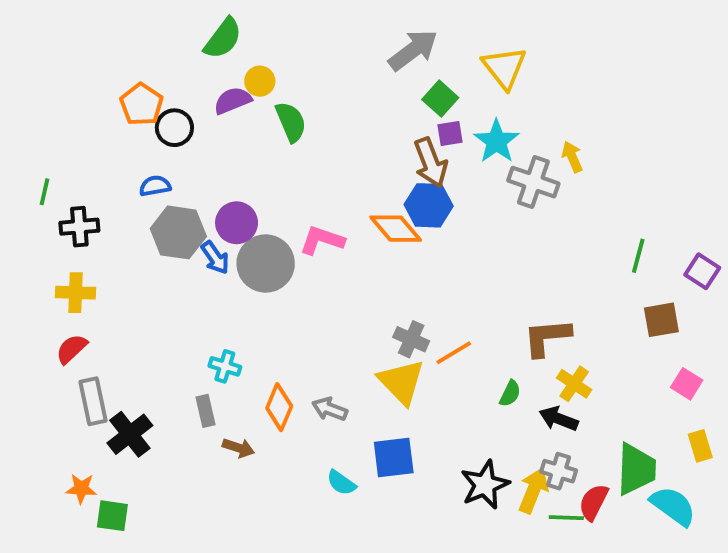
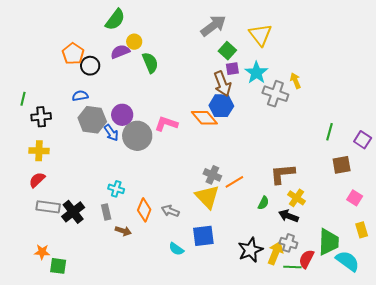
gray rectangle: (93, 401) -> (48, 207), turned -70
black cross: (130, 434) -> (73, 212), moved

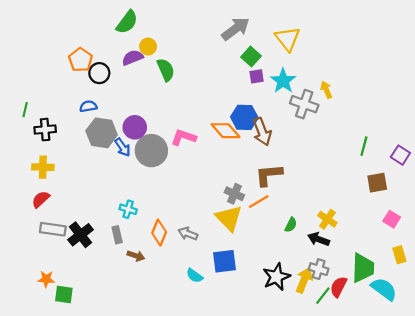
brown arrow: (222, 84) -> (262, 132), moved
brown L-shape: (282, 174) -> (269, 175), moved
green line: (292, 267) -> (323, 296), turned -54

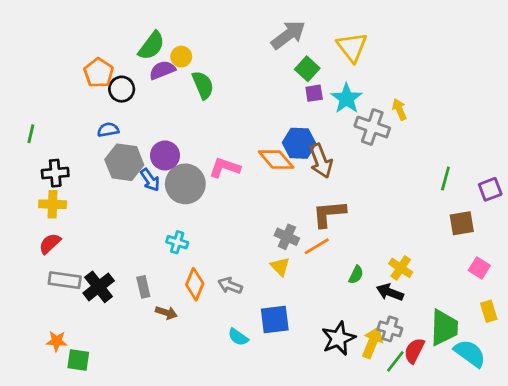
green semicircle: (127, 22) -> (151, 46), moved
black cross: (45, 130) -> (55, 173), moved
purple square: (400, 155) -> (490, 189), turned 36
cyan cross: (128, 209) -> (177, 242), moved
yellow triangle: (229, 218) -> (280, 267), size x0.6

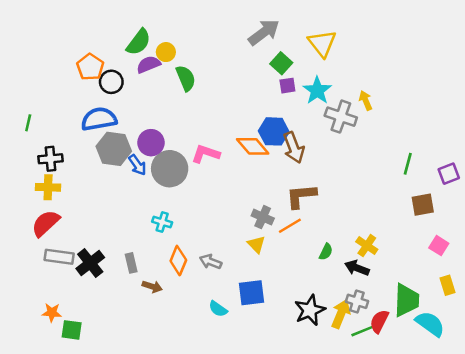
blue semicircle: (108, 130) -> (99, 119), size x1.8
red semicircle: (50, 244) -> (46, 223), size x1.4
green line: (395, 361) -> (362, 331), turned 30

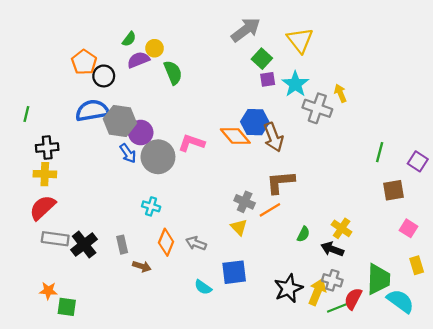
green semicircle: (139, 42) -> (129, 39), size x0.6
gray hexagon: (114, 149) -> (120, 121), moved
purple square: (449, 174) -> (418, 161), turned -36

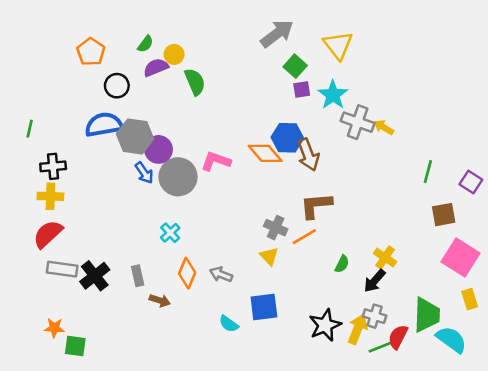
orange pentagon: (84, 62) -> (91, 52), moved
yellow arrow: (340, 93) -> (384, 127), moved, turned -36
cyan cross: (151, 206) -> (170, 233), turned 30
pink square: (408, 228) -> (460, 257), size x1.8
black arrow: (332, 249) -> (375, 281), turned -70

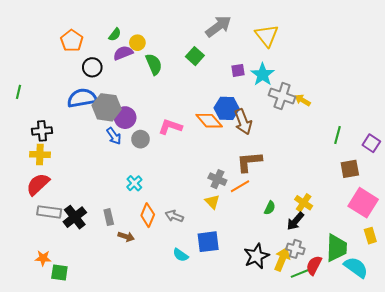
green square: (295, 66) -> (195, 56), moved
green line: (30, 129) -> (18, 92), moved
gray circle: (178, 177) -> (140, 139), size x0.6

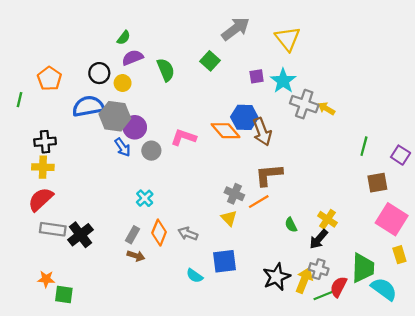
orange pentagon: (72, 41) -> (49, 79), moved
yellow circle: (137, 43) -> (123, 83), moved
green semicircle: (270, 208) -> (291, 225), turned 128
gray rectangle: (109, 217) -> (133, 235), moved, turned 42

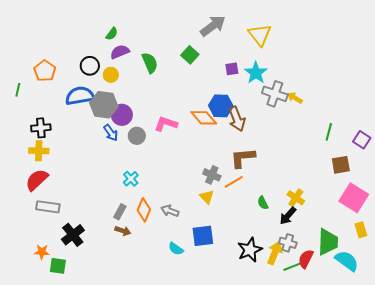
black cross: (80, 235) -> (73, 235), moved

